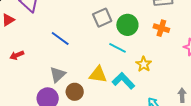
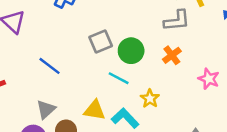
orange cross: (161, 28) -> (172, 55), turned 35

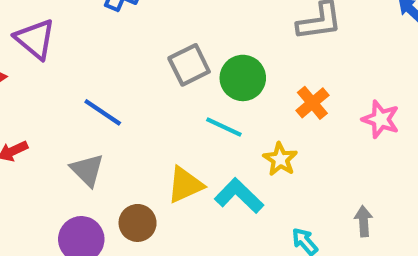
orange cross: (172, 55) -> (312, 103), moved
gray triangle: (46, 109) -> (87, 170), moved, turned -30
yellow triangle: (95, 110) -> (185, 185), turned -30

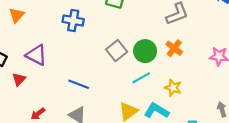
orange cross: (312, 103) -> (174, 48), moved
cyan line: (224, 127) -> (141, 78), turned -42

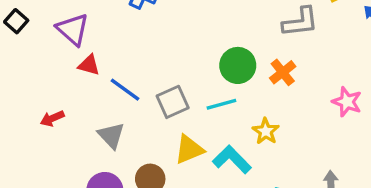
gray square: (117, 51) -> (173, 102), moved
red triangle: (19, 79) -> (89, 65), moved, turned 48

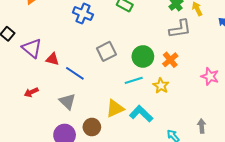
purple triangle: (73, 29) -> (32, 48), moved
gray square: (173, 102) -> (106, 51), moved
yellow star: (266, 131) -> (161, 86), moved

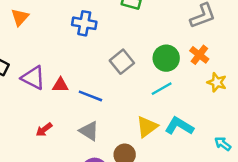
yellow star: (161, 86) -> (217, 82), moved

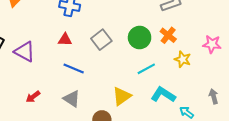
red triangle: (60, 85) -> (65, 40), moved
cyan line: (162, 89) -> (146, 69), moved
cyan L-shape: (179, 126) -> (163, 95), moved

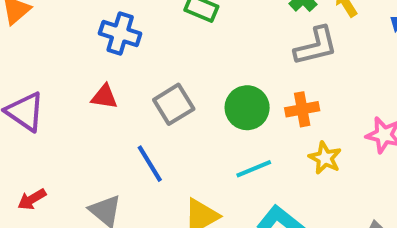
orange cross: (168, 35) -> (302, 109), turned 35
blue line: (74, 69) -> (150, 164), moved, turned 30

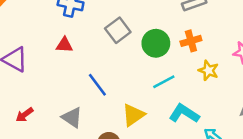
gray square: (174, 104) -> (118, 30), moved

